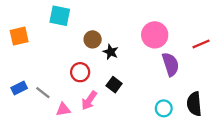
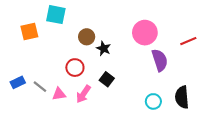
orange square: (19, 36) -> (29, 32), moved
pink triangle: (63, 109) -> (59, 94), moved

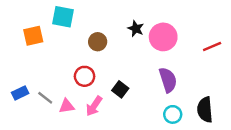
black star: (104, 48) -> (136, 29), moved
purple semicircle: (160, 60) -> (168, 80), moved

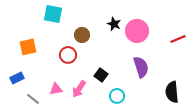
orange square: (33, 36) -> (28, 47), moved
red circle: (85, 76) -> (68, 55), moved
gray line: (45, 98) -> (33, 99), moved
cyan circle: (173, 114) -> (117, 96), moved

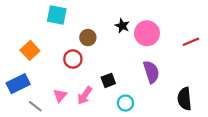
orange square: (28, 47) -> (30, 50), turned -30
black square: (101, 75) -> (108, 80), turned 32
blue rectangle: (17, 78) -> (18, 84), size x1.5
pink triangle: (56, 89) -> (60, 96), turned -40

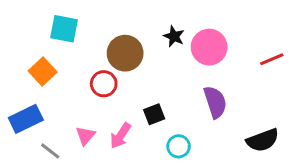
cyan square: (57, 15) -> (64, 29), moved
brown circle: (88, 38) -> (125, 53), size x1.5
black semicircle: (185, 99) -> (263, 140), turned -105

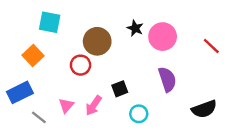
red line: (272, 59) -> (211, 46), turned 66

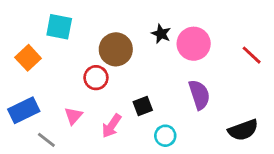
orange square: (33, 56) -> (28, 58), moved
pink triangle: (66, 105) -> (73, 116), moved

